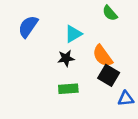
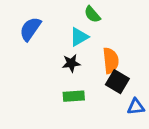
green semicircle: (110, 13) -> (92, 14), moved
orange semicircle: (103, 56) -> (111, 61), turned -150

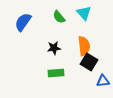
green semicircle: (92, 14) -> (59, 17), moved
cyan triangle: (79, 37) -> (84, 13), moved, turned -42

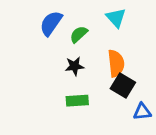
green semicircle: (59, 17) -> (79, 34), moved, turned 88
blue semicircle: (23, 22) -> (51, 23), moved

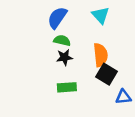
blue semicircle: (51, 23) -> (57, 18), moved
green semicircle: (79, 34) -> (62, 40), moved, turned 56

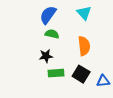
black star: (64, 57) -> (46, 56), moved
black square: (107, 74) -> (81, 74), moved

